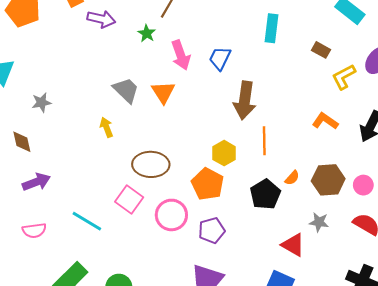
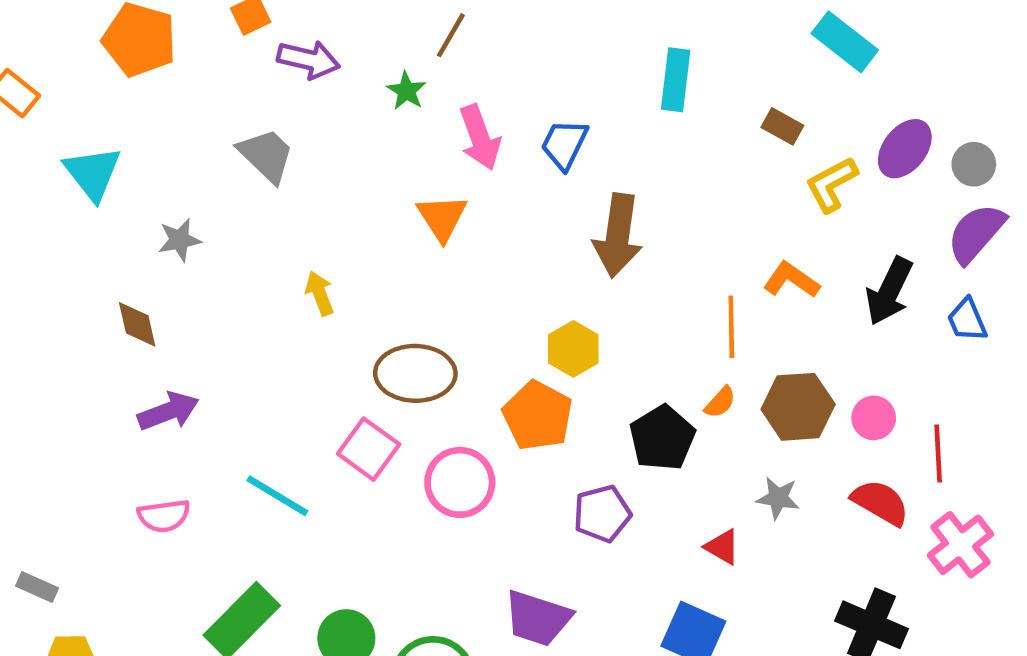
gray trapezoid: (126, 90) -> (266, 155), moved
orange line: (264, 141) -> (731, 327), moved
purple pentagon: (212, 230) -> (602, 514), moved
red triangle: (293, 245) -> (722, 547), size x0.7

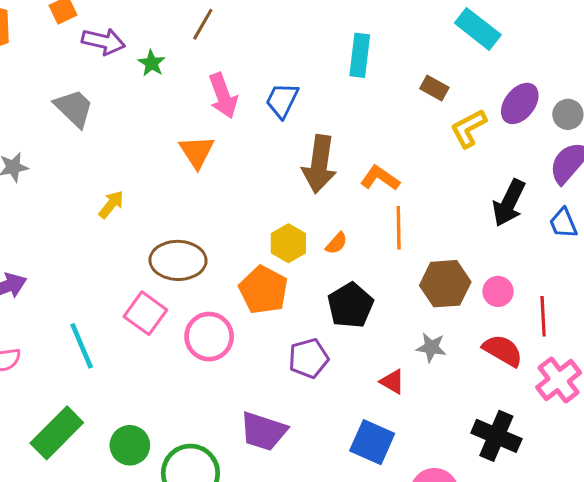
green star: (406, 91) -> (152, 63), moved
orange L-shape: (791, 280) -> (380, 178), moved
yellow arrow: (320, 293) -> (111, 204), turned 60
orange semicircle: (720, 402) -> (336, 243), moved
cyan line: (277, 496) -> (82, 346), turned 36

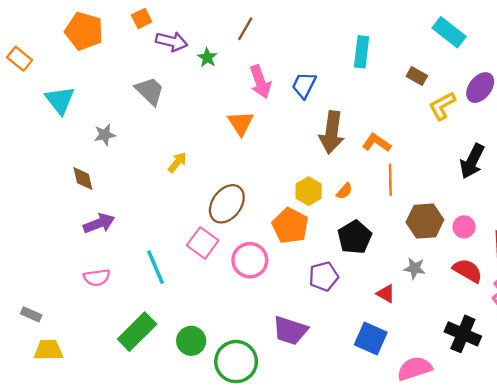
brown ellipse: (178, 260) -> (227, 204), turned -54

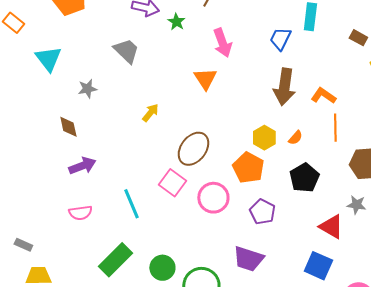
blue trapezoid: (304, 85) -> (280, 39), moved
purple pentagon: (324, 276) -> (262, 212), moved, turned -30
red triangle: (386, 294) -> (331, 227), size x1.5

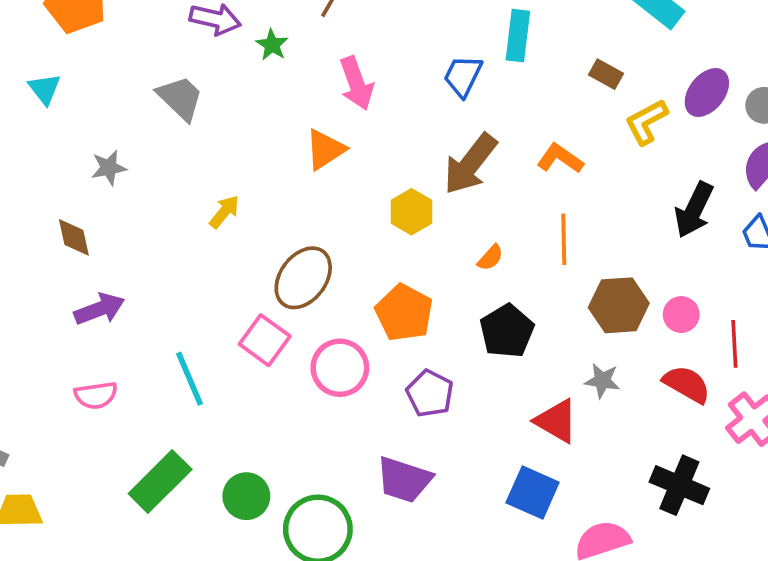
cyan triangle: (48, 59) -> (44, 89), moved, size x0.7
orange triangle: (205, 79) -> (325, 149), turned 30
brown arrow: (284, 87) -> (470, 164), turned 30
orange L-shape: (323, 96) -> (560, 159), moved
yellow hexagon: (264, 138) -> (411, 212), moved

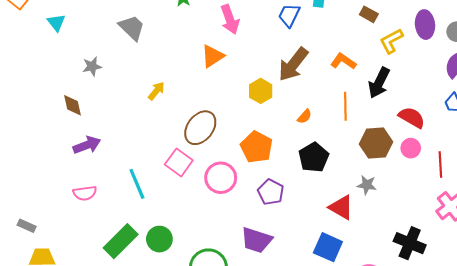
purple ellipse: (707, 92) -> (425, 25), turned -44
black arrow: (694, 210) -> (379, 83), moved
red semicircle: (687, 384) -> (412, 117), moved
green circle: (246, 496) -> (159, 239), moved

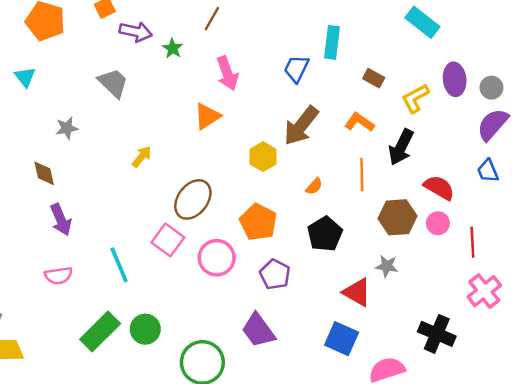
brown rectangle: (369, 14) -> (374, 78), moved
purple arrow: (87, 145) -> (61, 220), turned 88
purple trapezoid: (256, 240) -> (258, 330), turned 36

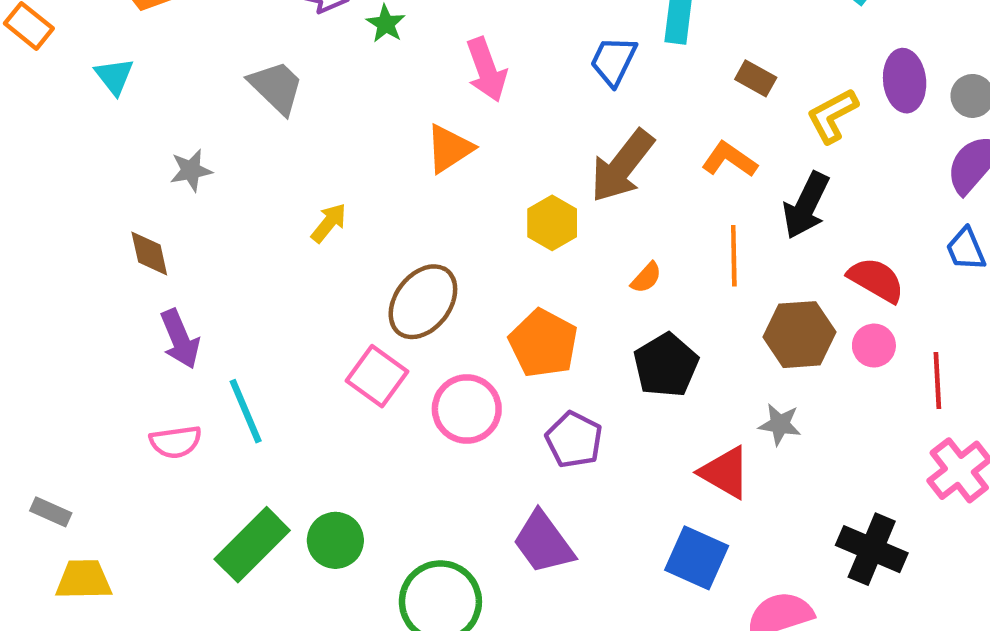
cyan line: (119, 265) -> (246, 411), moved

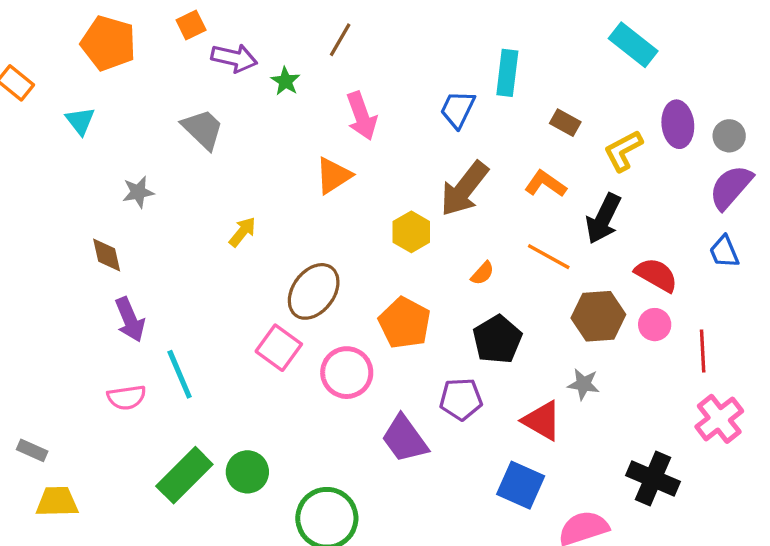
orange line: (734, 256) -> (549, 257), turned -60
purple pentagon: (574, 440) -> (461, 399), moved, turned -30
purple trapezoid: (543, 543) -> (405, 439), moved

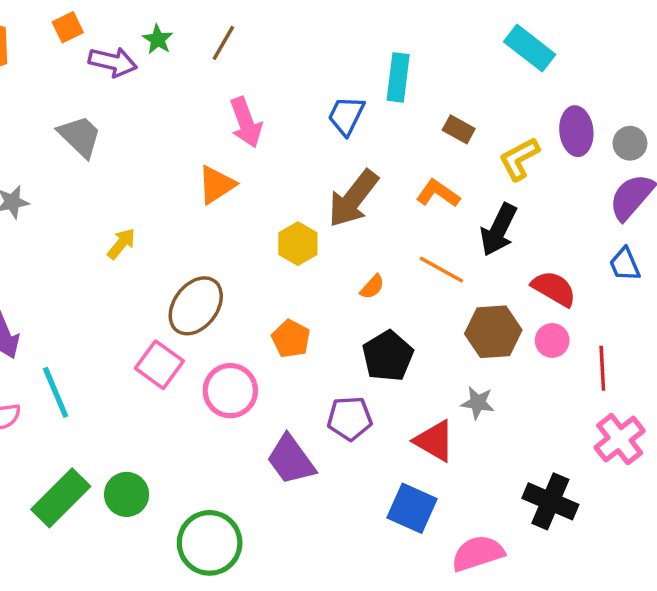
green star: (285, 81) -> (158, 39), moved
orange pentagon: (405, 323) -> (291, 339), size x0.7

